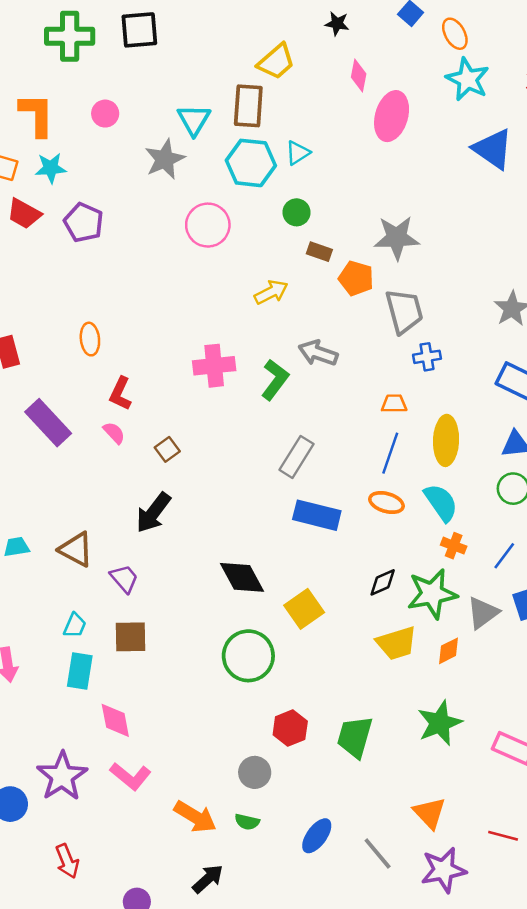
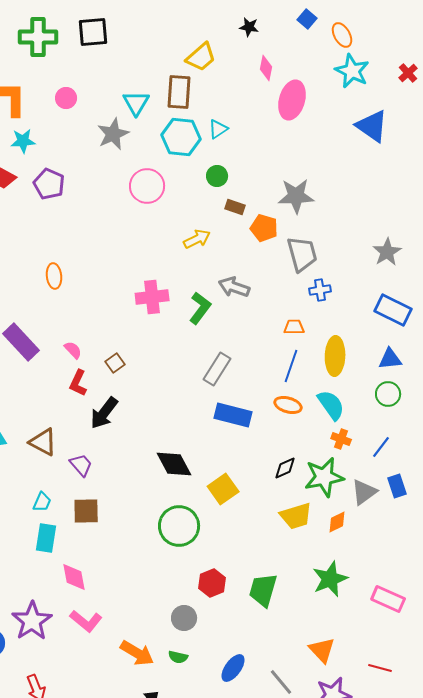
red L-shape: (120, 394) -> (78, 383), moved

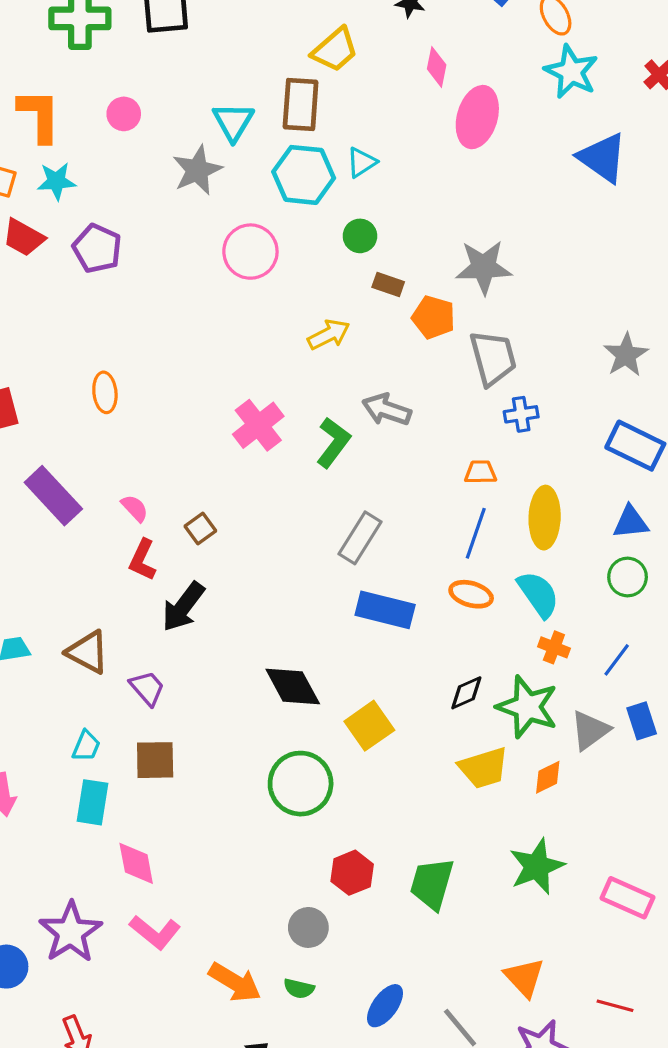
pink cross: (152, 297) -> (258, 425), turned -32
green star: (324, 477) -> (527, 707), turned 30

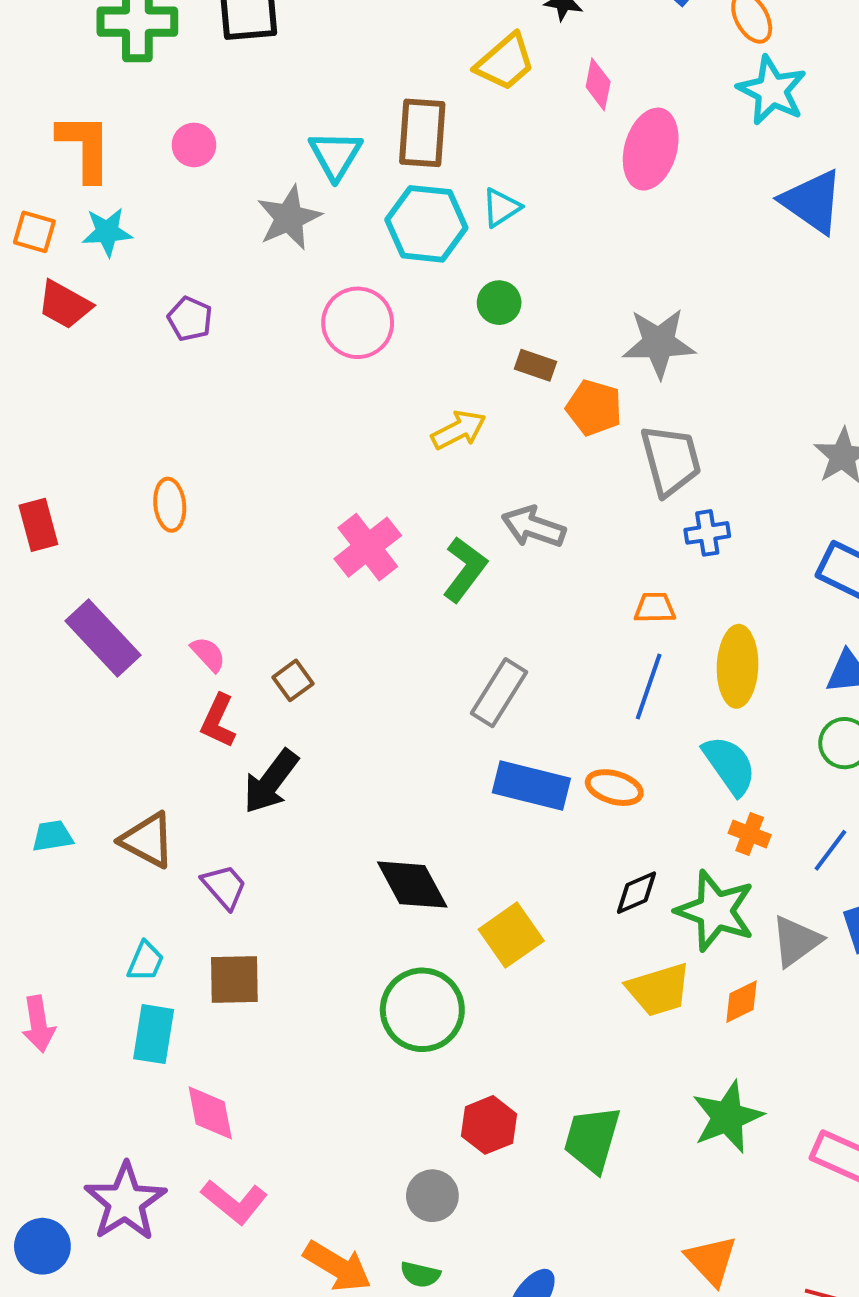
yellow trapezoid: (335, 50) -> (505, 62), moved
purple pentagon: (97, 248) -> (190, 319), moved, size x0.7
orange ellipse: (471, 594) -> (614, 788), moved

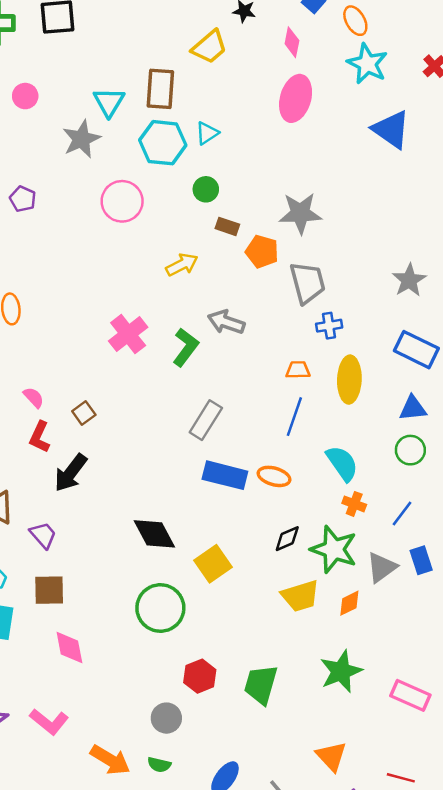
pink diamond: (598, 84) -> (292, 42), moved
yellow ellipse: (738, 666) -> (349, 380), moved
pink diamond: (210, 1113) -> (69, 647), moved

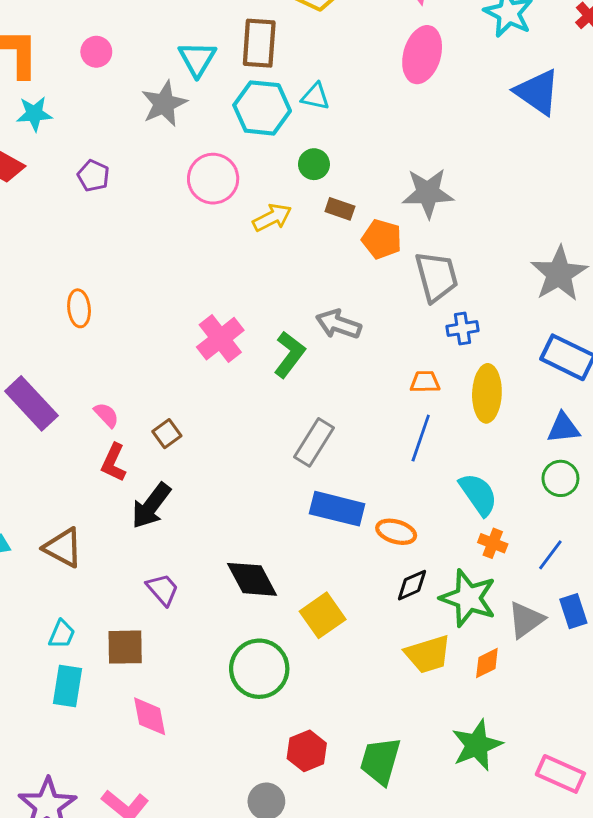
cyan triangle: (207, 133) -> (315, 96), turned 45
yellow arrow: (182, 265) -> (272, 218), moved
gray star: (409, 280) -> (559, 274), size x1.4
orange ellipse: (274, 476) -> (396, 532), moved
purple trapezoid: (43, 535) -> (163, 589), moved

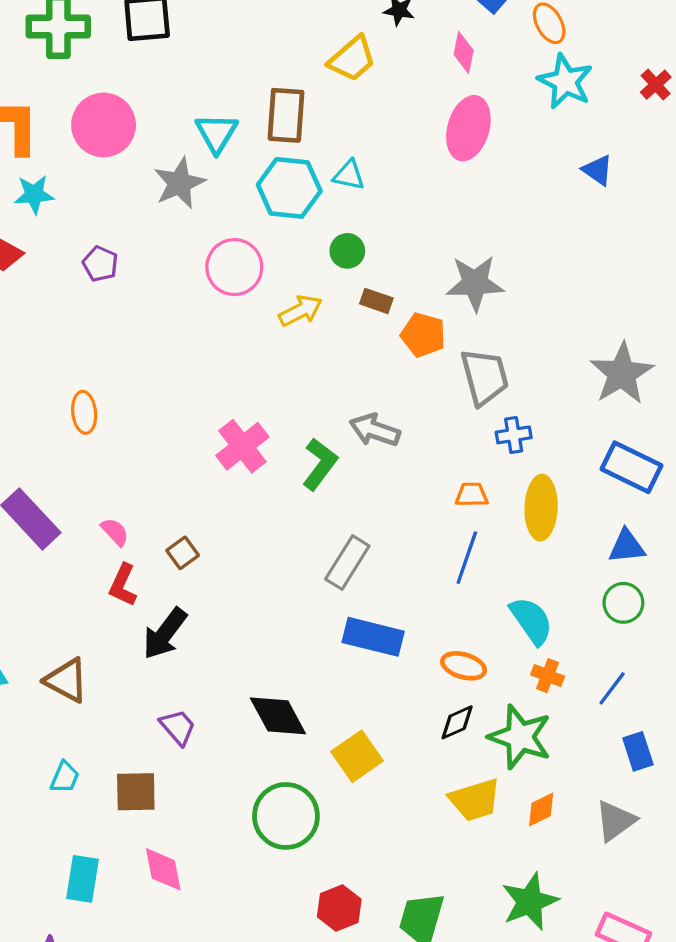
pink circle: (96, 52) -> (104, 125), size x1.8
blue triangle: (537, 92) -> (598, 170), size x0.6
orange ellipse: (396, 532) -> (464, 666), moved
gray triangle: (526, 620) -> (615, 821), moved
cyan rectangle: (67, 686) -> (83, 879), moved

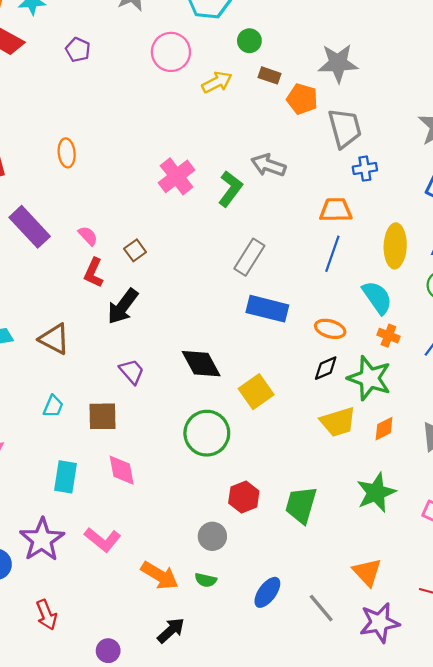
orange trapezoid: (472, 495) -> (336, 210), size x1.4
yellow ellipse: (541, 508) -> (395, 246), moved

